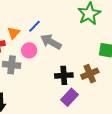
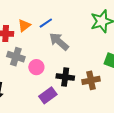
pink circle: (29, 50) -> (36, 67), moved
purple rectangle: (69, 97) -> (48, 95), moved

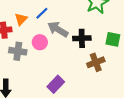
pink circle: (36, 67) -> (40, 42), moved
black cross: (65, 77) -> (82, 38), moved

